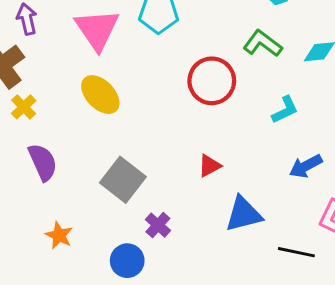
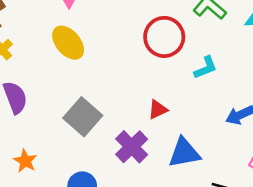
cyan L-shape: (285, 110) -> (206, 68), moved
purple cross: (158, 225) -> (132, 147), moved, size x1.5

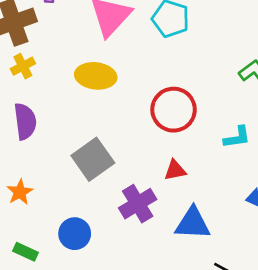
red circle: (164, 37) -> (174, 110), moved
yellow ellipse: (68, 43) -> (96, 76), turned -56

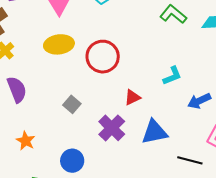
red circle: (174, 110) -> (103, 57), moved
cyan L-shape: (237, 137) -> (172, 76), moved
gray square: (93, 159) -> (72, 104), size x0.6

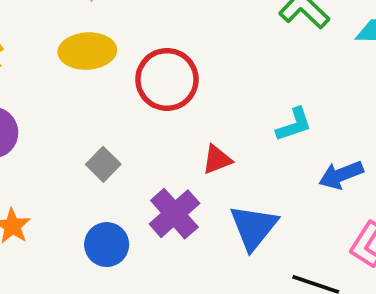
blue triangle: (154, 132) -> (254, 227), turned -44
blue circle: (72, 161) -> (107, 245), moved

